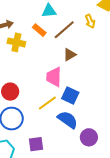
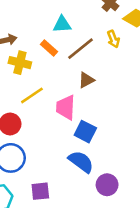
yellow line: (47, 103) -> (32, 95), moved

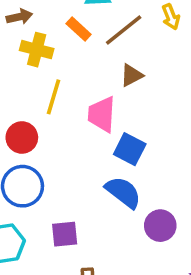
yellow line: (32, 95) -> (53, 97), turned -40

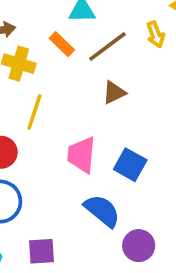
pink trapezoid: (102, 114) -> (81, 155), moved
blue square: (130, 149) -> (130, 165), moved

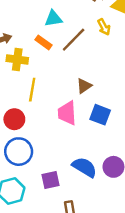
brown triangle: (114, 93) -> (84, 86), moved
blue semicircle: (102, 211) -> (84, 167), moved

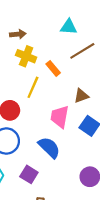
orange rectangle: (43, 42) -> (53, 68), moved
blue semicircle: (84, 167) -> (49, 147), moved
purple square: (50, 180) -> (29, 174), turned 30

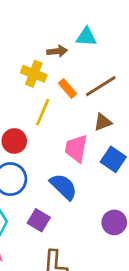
brown arrow: (18, 34) -> (57, 51), moved
brown line: (82, 51) -> (101, 86), moved

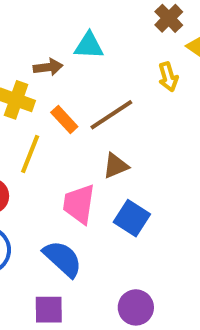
purple square: (39, 220) -> (49, 310), moved, turned -30

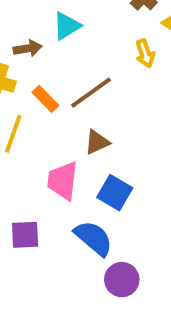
cyan triangle: (89, 46) -> (67, 26), turned -32
blue semicircle: (63, 259) -> (94, 238), moved
purple square: (49, 310) -> (25, 235), moved

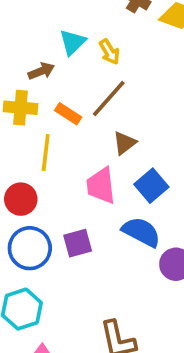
yellow arrow: (145, 53) -> (109, 52), moved
blue square: (115, 193) -> (151, 186), turned 32

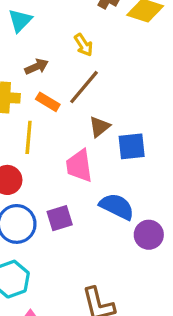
cyan triangle: (73, 42) -> (20, 20), moved
brown arrow: (41, 71) -> (37, 67), moved
blue square: (151, 186) -> (132, 146), moved, turned 36

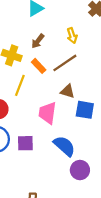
brown arrow: (37, 67) -> (38, 41), turned 136
brown triangle: (99, 127) -> (68, 91), turned 40

